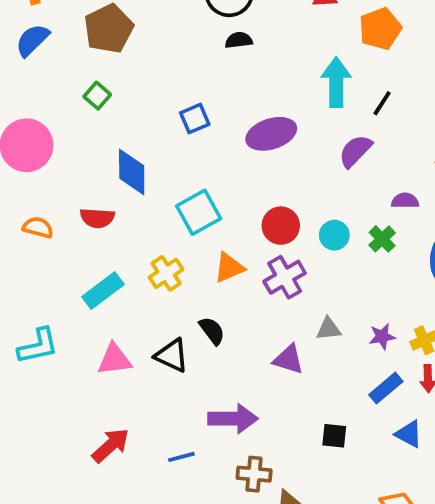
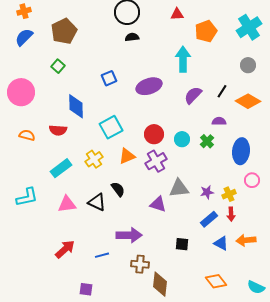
black line: (382, 103) -> (222, 91), moved
gray triangle: (329, 329) -> (179, 188), size x1.5

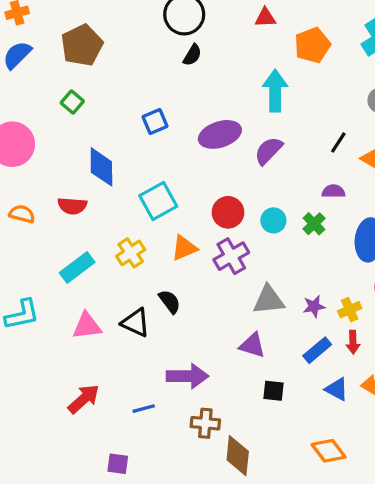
black semicircle: (132, 37) -> (192, 55), turned 128
purple semicircle: (193, 95) -> (269, 151), moved
purple triangle: (158, 204) -> (252, 345), moved

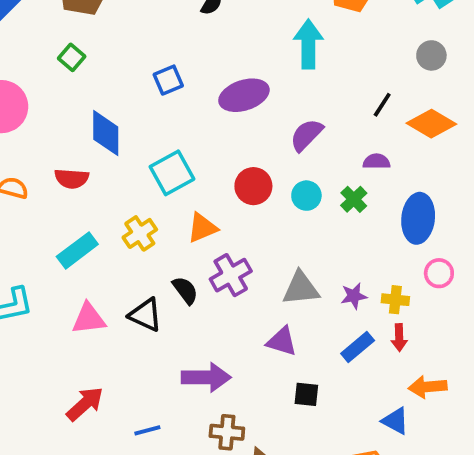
purple semicircle: (269, 151) -> (306, 135), moved
purple cross: (231, 256) -> (231, 275), moved
yellow cross: (350, 310) -> (395, 300), turned 30
blue triangle: (337, 389) -> (395, 421), moved
blue line: (144, 409) -> (147, 430), moved

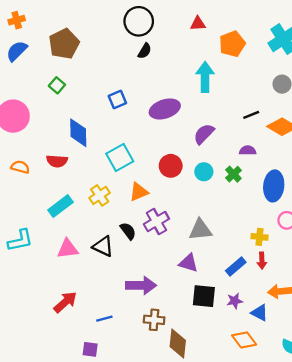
black line: (382, 105) -> (251, 115), turned 35
purple star: (354, 296) -> (235, 301), moved
black square: (306, 394) -> (204, 296), size x1.5

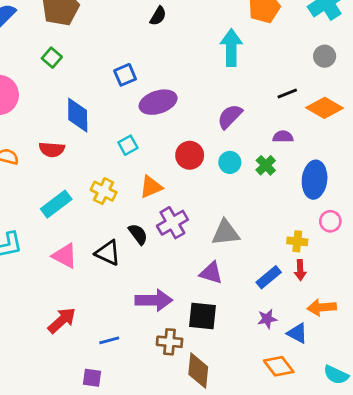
purple ellipse: (165, 109) -> (158, 102), moved
cyan square: (120, 158) -> (128, 145), size x0.6
yellow cross: (100, 195) -> (104, 191), turned -30
pink triangle: (68, 249) -> (65, 256), turned 35
black square: (204, 296) -> (203, 316), moved

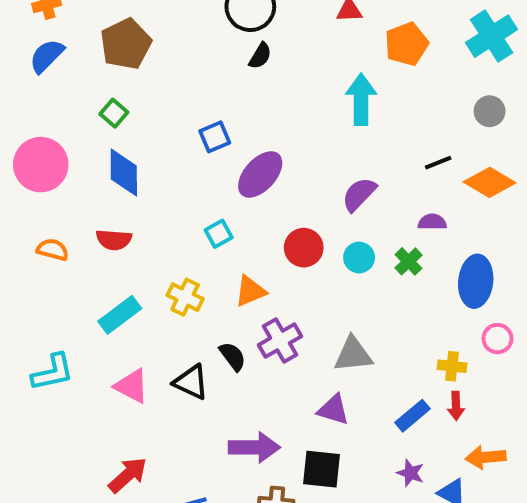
purple ellipse: (158, 102) -> (260, 174), turned -30
blue diamond: (78, 115) -> (124, 172), moved
purple star: (267, 319) -> (410, 473), turned 30

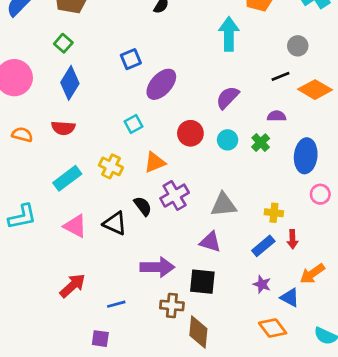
gray circle: (490, 111) -> (298, 46), moved
blue diamond: (124, 172) -> (70, 83), turned 32
yellow cross: (452, 366) -> (274, 213), moved
orange arrow: (486, 457) -> (312, 274), turned -30

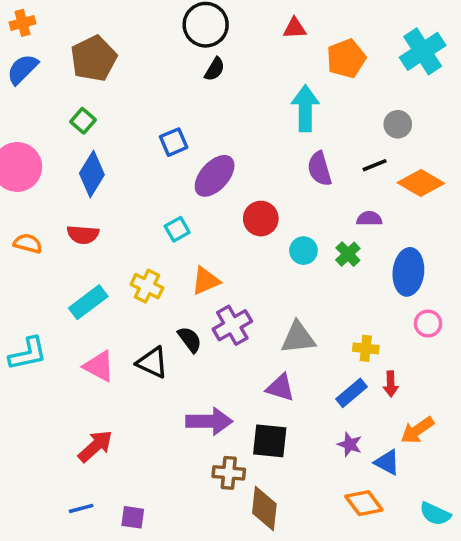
purple semicircle: (228, 98) -> (319, 169), moved, turned -60
red circle: (190, 133) -> (261, 219), moved
blue line: (116, 304) -> (81, 508), moved

